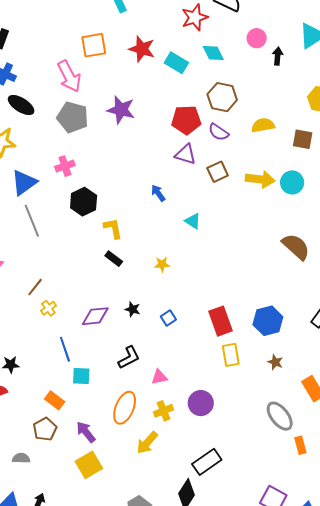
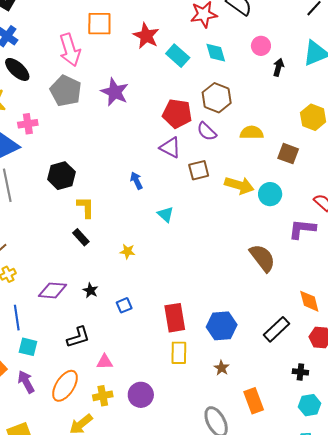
pink cross: (65, 166) -> (28, 124), moved
purple arrow: (86, 432) -> (26, 382), moved

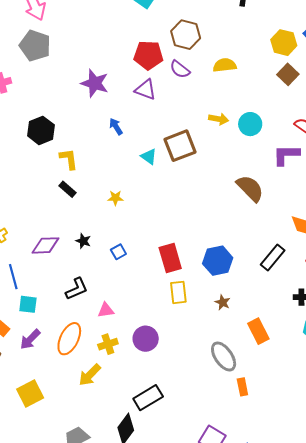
purple star: (115, 92) -> (95, 83), moved
brown square: (288, 154) -> (288, 74), moved, turned 30
brown square: (199, 170) -> (180, 146), moved, size x1.5
yellow arrow: (239, 185) -> (219, 119), size x0.7
purple arrow: (26, 382) -> (30, 339), turned -100

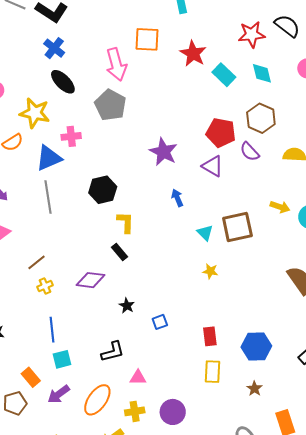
yellow star: (115, 198) -> (210, 271), moved
purple diamond: (46, 245) -> (90, 280), moved
red rectangle: (170, 258) -> (210, 336), size x0.7
cyan square: (28, 304) -> (62, 359), turned -30

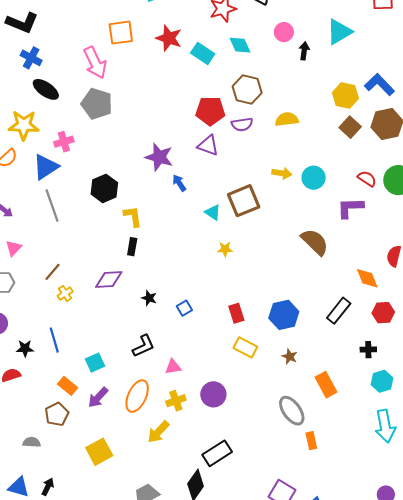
purple star: (163, 152) -> (159, 157), moved
purple semicircle: (250, 152) -> (242, 124), turned -45
black rectangle: (119, 252) -> (132, 247), turned 60
blue line: (52, 330) -> (54, 340), moved
yellow rectangle: (213, 372) -> (245, 347), turned -55

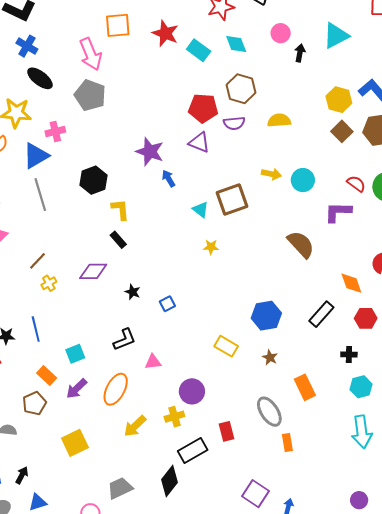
black rectangle: (132, 247) -> (118, 240), turned -54
red rectangle: (236, 313) -> (227, 431), moved
yellow cross: (176, 401) -> (174, 417), moved

